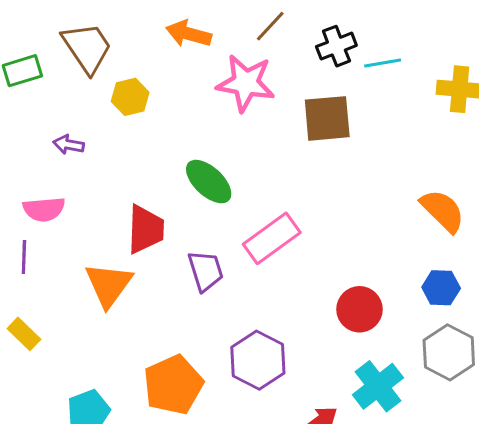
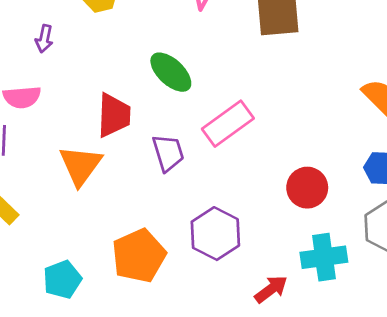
purple arrow: (69, 145) -> (44, 39), turned -88
cyan cross: (378, 386) -> (324, 257), turned 30

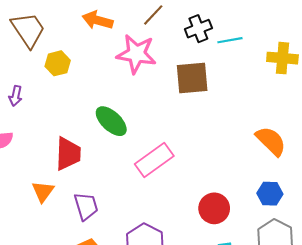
purple trapezoid: (168, 153) -> (86, 206), moved
orange triangle: (80, 165) -> (43, 192), size x0.7

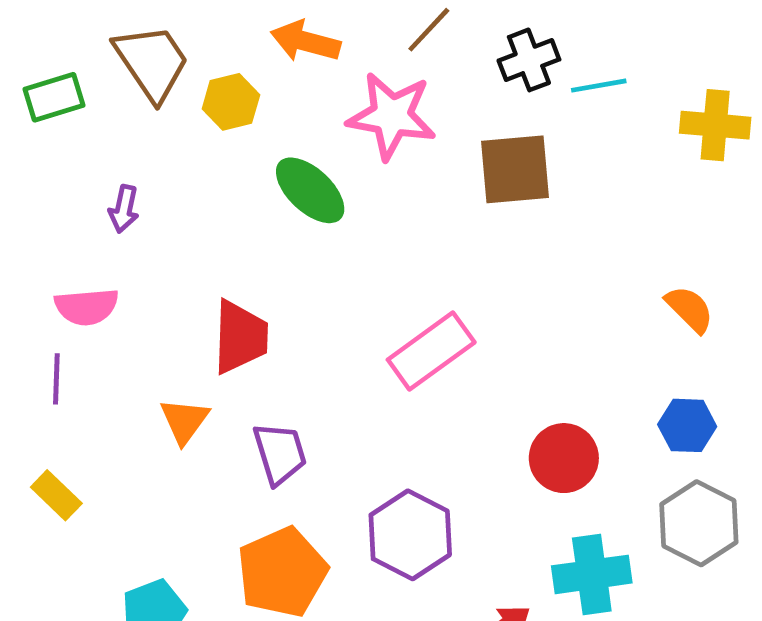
yellow hexagon: (58, 63) -> (231, 102), moved
green ellipse: (111, 121) -> (310, 190), moved
orange semicircle: (271, 141) -> (690, 309), size x0.7

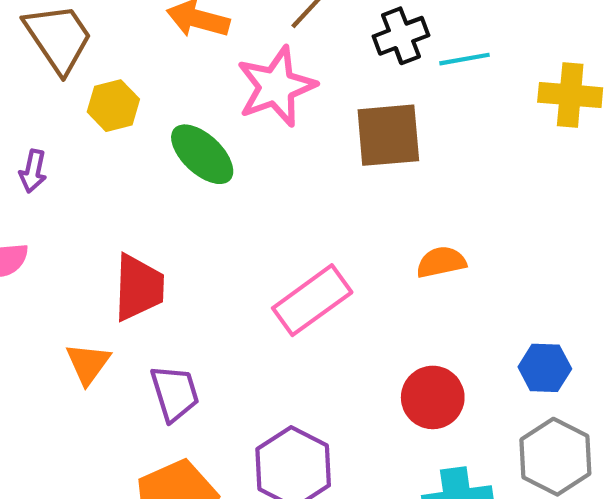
yellow hexagon: (231, 102) -> (113, 106), moved
pink star: (392, 116) -> (276, 87), turned -30
orange semicircle: (690, 309) -> (441, 262), moved, turned -57

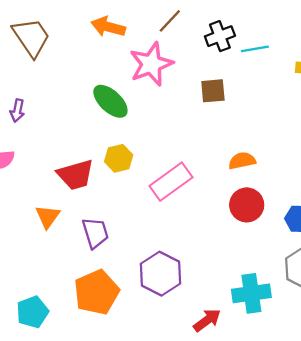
yellow hexagon: (113, 106) -> (119, 158), moved
brown square: (388, 135) -> (213, 91), size x0.7
red trapezoid: (139, 287) -> (76, 175), turned 72
red circle: (433, 397) -> (247, 205), moved

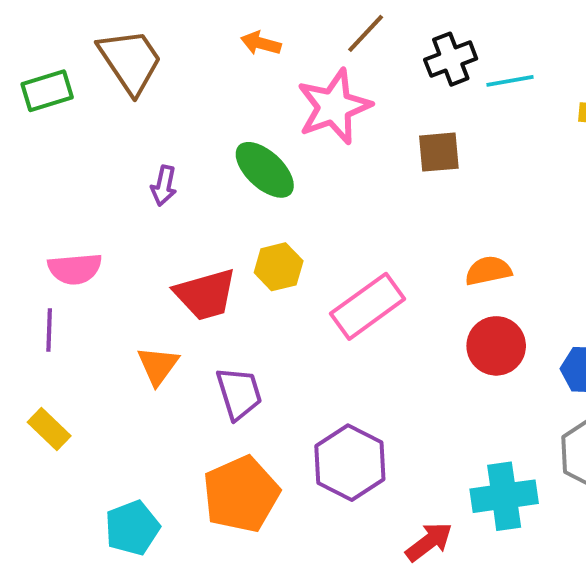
orange arrow: (108, 27) -> (261, 43), size x0.7
purple arrow: (17, 111) -> (164, 186), moved

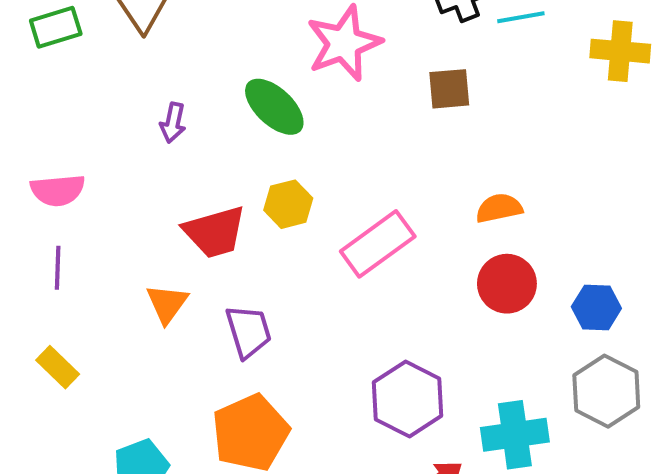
pink semicircle: (75, 269) -> (58, 190), moved
purple hexagon: (350, 463) -> (408, 399), moved

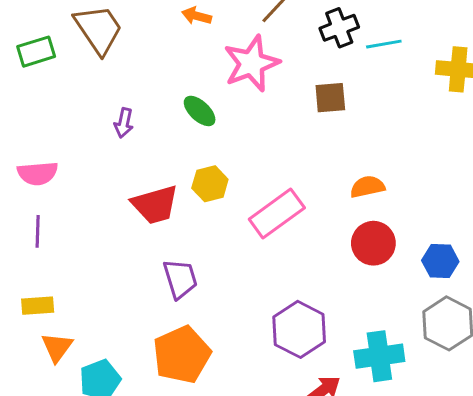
green ellipse: (274, 107) -> (200, 111), size x0.7
orange triangle: (167, 304) -> (57, 347), moved
yellow rectangle: (58, 367) -> (38, 306), turned -48

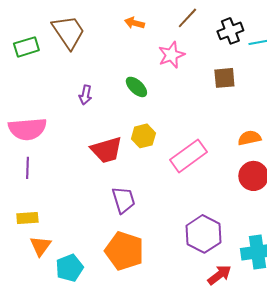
pink star: (252, 63) -> (171, 55), size x0.7
pink semicircle: (38, 173) -> (27, 129), size x1.4
orange pentagon: (182, 355) -> (124, 251), turned -30

